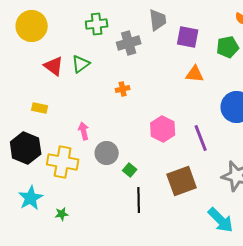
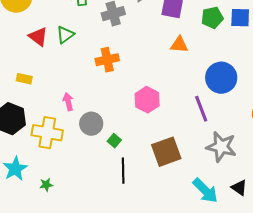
orange cross: (123, 89) -> (107, 60), size x1.6
purple line: (201, 138) -> (201, 109), moved

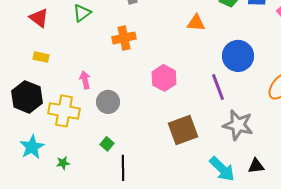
red triangle: (38, 37) -> (39, 18), moved
green square: (114, 141) -> (107, 144), moved
black line: (123, 171) -> (123, 168), moved
black triangle: (239, 188) -> (256, 166), turned -42

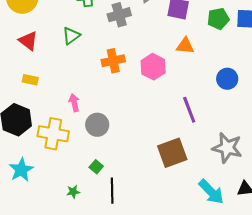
blue circle: (238, 56) -> (227, 79), size x0.7
pink hexagon: (164, 78) -> (153, 67), moved
purple line: (218, 87) -> (189, 110), moved
green star: (63, 163) -> (73, 192), moved

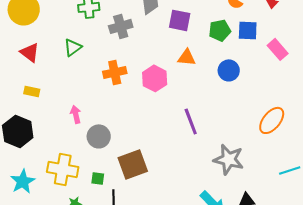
blue circle: (227, 79) -> (229, 70), moved
yellow cross: (53, 134) -> (63, 169), moved
brown square: (172, 153) -> (133, 164), moved
green square: (96, 167) -> (98, 178), turned -32

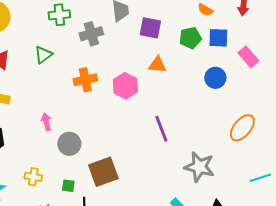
blue circle: (229, 70) -> (215, 78), moved
yellow cross: (63, 169) -> (33, 177), size x0.6

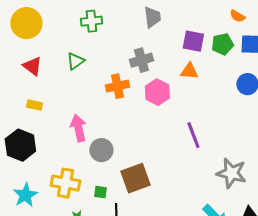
purple square: (150, 28) -> (193, 41), moved
gray cross: (91, 34) -> (141, 60), moved
pink arrow: (46, 122) -> (78, 128), size x1.5
yellow cross: (33, 177) -> (65, 183), size x1.6

